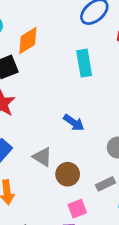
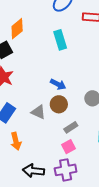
brown circle: (68, 174) -> (59, 104), moved
gray rectangle: (105, 184) -> (71, 127), moved

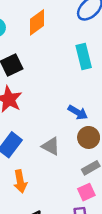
orange diamond: (17, 29) -> (37, 22), moved
brown circle: (59, 104) -> (89, 137), moved

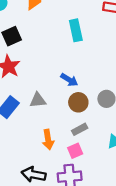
gray triangle: (51, 146) -> (38, 100), moved, turned -36
orange arrow: (20, 181) -> (48, 140), moved

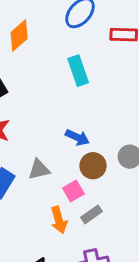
gray rectangle: (80, 129) -> (91, 214), moved
pink square: (75, 151) -> (73, 191), moved

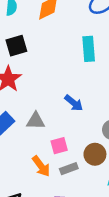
brown circle: (93, 166) -> (95, 154), moved
orange arrow: (59, 220) -> (41, 166), turned -35

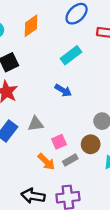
cyan rectangle: (89, 49) -> (71, 55), turned 66
blue arrow: (74, 103) -> (63, 90), moved

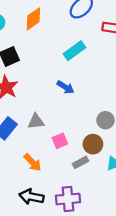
gray rectangle: (70, 160) -> (80, 162), moved
orange arrow: (46, 162) -> (33, 163), moved

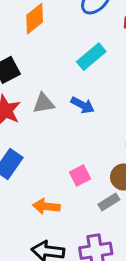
gray triangle: (36, 121) -> (44, 103), moved
orange arrow: (33, 163) -> (46, 206), turned 144

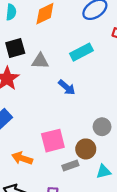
gray triangle: (44, 103) -> (40, 61), moved
pink square: (80, 176) -> (53, 141), size x1.5

